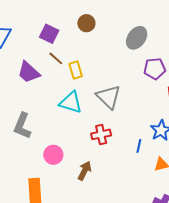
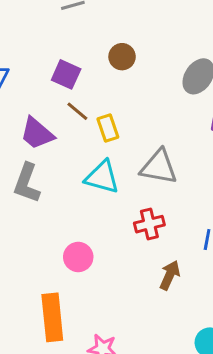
gray triangle: (109, 97) -> (159, 167), turned -32
gray L-shape: (22, 126) -> (27, 183), moved
brown arrow: (84, 171) -> (170, 275), moved

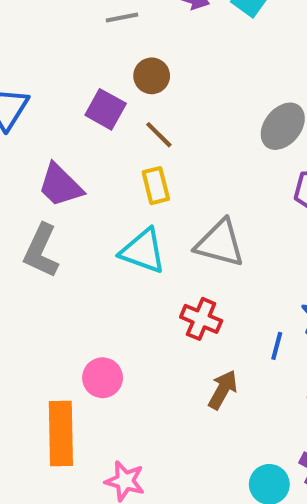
brown circle: (122, 57) -> (152, 76), moved
brown line: (77, 111) -> (159, 135), moved
red cross: (149, 224) -> (201, 319), turned 32
pink circle: (78, 257) -> (103, 378), moved

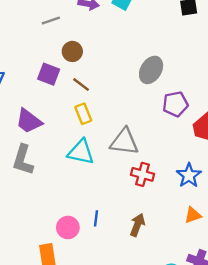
red cross: (201, 319) -> (142, 174), moved
blue line: (277, 346) -> (96, 218), moved

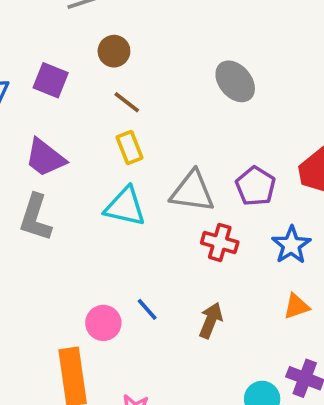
gray ellipse: (151, 70) -> (235, 81), turned -72
purple square: (49, 74) -> (51, 80), moved
purple pentagon: (175, 104) -> (256, 186), moved, turned -30
blue line: (96, 218) -> (147, 309), turned -49

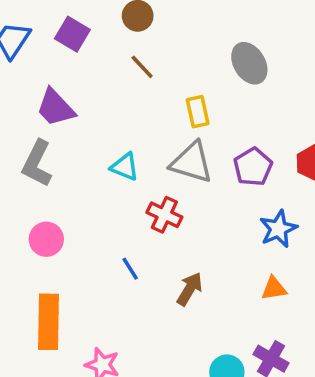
yellow rectangle: (130, 148) -> (198, 112), moved
cyan triangle: (125, 207) -> (125, 167), size x0.7
red cross: (220, 242) -> (164, 215), moved
pink circle: (103, 323) -> (46, 239), moved

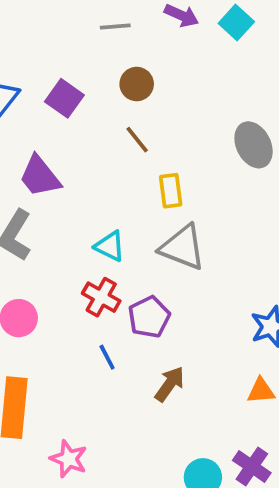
yellow rectangle: (198, 112) -> (171, 191), moved
purple pentagon: (253, 167) -> (149, 317), moved
red cross: (164, 215) -> (101, 297), moved

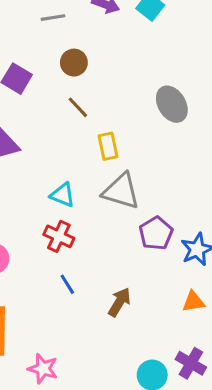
purple pentagon: (149, 317) -> (156, 233), moved

